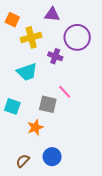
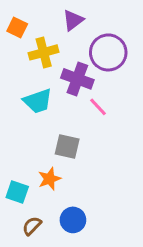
purple triangle: (52, 14) -> (73, 20), turned -42
purple cross: (55, 56) -> (77, 79), size x1.5
pink line: (65, 92) -> (98, 107), moved
cyan square: (12, 106) -> (17, 192), moved

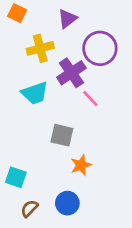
orange square: (17, 27) -> (17, 13), moved
purple cross: (77, 79) -> (71, 73), turned 36
orange star: (49, 179) -> (81, 165), moved

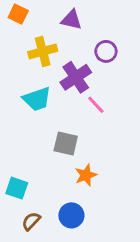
purple triangle: (67, 19) -> (71, 20), turned 50
purple circle: (100, 48) -> (106, 51), size x0.6

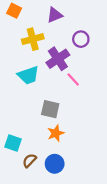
purple triangle: (71, 20) -> (55, 15), turned -35
orange star: (86, 175) -> (56, 133), moved
brown semicircle: (31, 221) -> (29, 161), moved

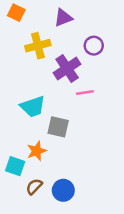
cyan trapezoid: (28, 75) -> (33, 107), moved
pink line: (73, 80) -> (85, 93), turned -56
orange star: (56, 133) -> (37, 151), moved

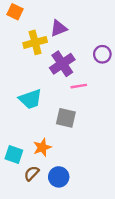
purple triangle: (63, 18) -> (59, 28), moved
purple circle: (94, 46) -> (102, 54), moved
gray square: (58, 127) -> (66, 118), moved
orange star: (37, 151) -> (42, 147), moved

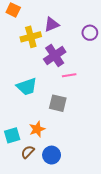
purple circle: (102, 54) -> (90, 33), moved
cyan square: (14, 155) -> (12, 135), turned -35

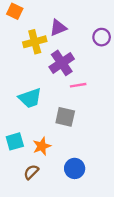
cyan square: (12, 135) -> (15, 141), moved
blue circle: (52, 155) -> (75, 168), moved

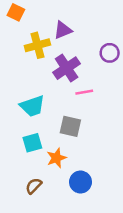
purple circle: (102, 37) -> (110, 53), moved
cyan square: (15, 141) -> (32, 143), moved
orange star: (42, 146) -> (56, 158), moved

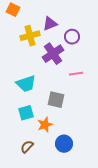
purple circle: (110, 53) -> (72, 37), moved
pink line: (84, 92) -> (76, 74), moved

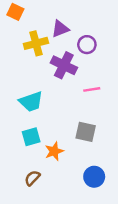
purple cross: (53, 54) -> (64, 65), turned -30
gray square: (56, 100) -> (86, 132), moved
blue circle: (64, 144) -> (94, 177), moved

